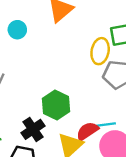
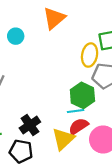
green hexagon: (56, 105) -> (82, 95), moved
cyan line: (106, 124) -> (76, 111), moved

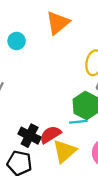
black cross: (30, 125) -> (30, 136), turned -30
red semicircle: (78, 126) -> (50, 135), moved

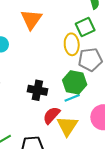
black cross: (30, 136) -> (37, 90), moved

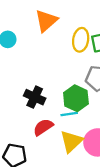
yellow ellipse: (72, 44) -> (81, 40), moved
yellow triangle: (67, 126) -> (71, 141), moved

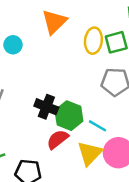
green hexagon: (76, 98) -> (69, 116), moved
cyan line: (69, 114) -> (97, 126), moved, turned 42

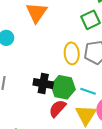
yellow ellipse: (93, 41) -> (72, 53), moved

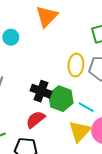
red semicircle: (57, 108) -> (36, 119), moved

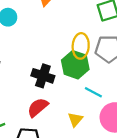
green hexagon: (61, 99) -> (75, 65), moved
yellow triangle: (80, 131) -> (75, 119), moved, size x0.6

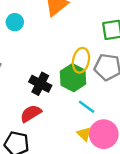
yellow triangle: (75, 119) -> (84, 134), moved, turned -35

